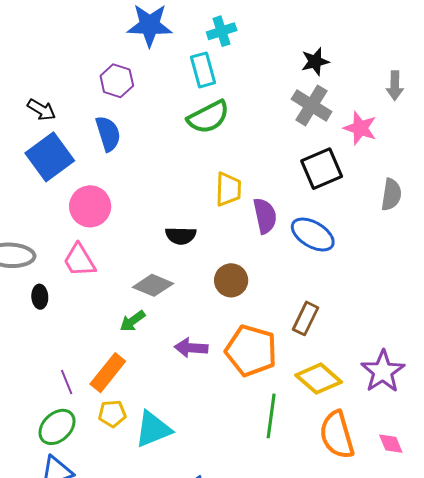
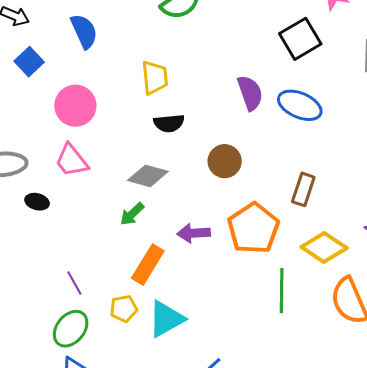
blue square: (50, 157) -> (29, 62), size x0.6
yellow trapezoid: (228, 189) -> (155, 78), moved
black ellipse: (40, 297) -> (37, 202), turned -65
orange pentagon: (251, 351) -> (253, 228), turned 30
orange rectangle: (108, 373) -> (148, 265), moved

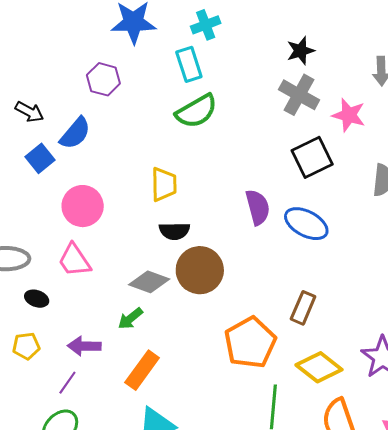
blue semicircle: (84, 31) -> (75, 133), moved, turned 60
brown circle: (225, 161) -> (200, 270), moved, size x1.4
purple arrow: (194, 233) -> (84, 346), moved
purple line: (74, 283) -> (67, 383), turned 60
yellow pentagon: (124, 309) -> (26, 346), moved

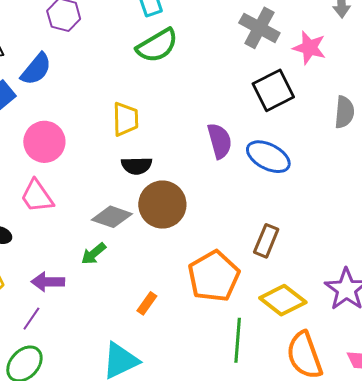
orange rectangle: (142, 370) -> (147, 303), moved, size x0.6

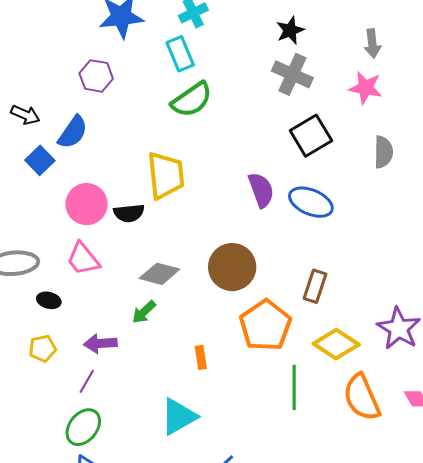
pink star: (309, 48) -> (366, 88), moved
yellow trapezoid: (125, 119) -> (166, 175), size x1.4
black semicircle: (137, 166) -> (129, 213), moved
brown circle: (162, 205) -> (232, 267), moved
orange rectangle: (147, 303) -> (201, 357), turned -40

